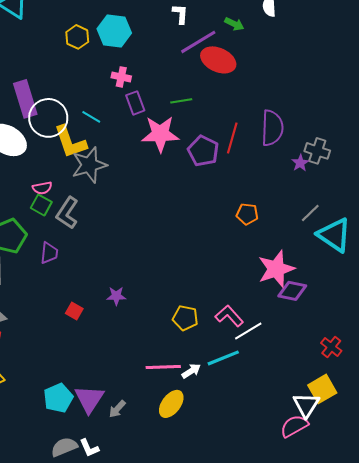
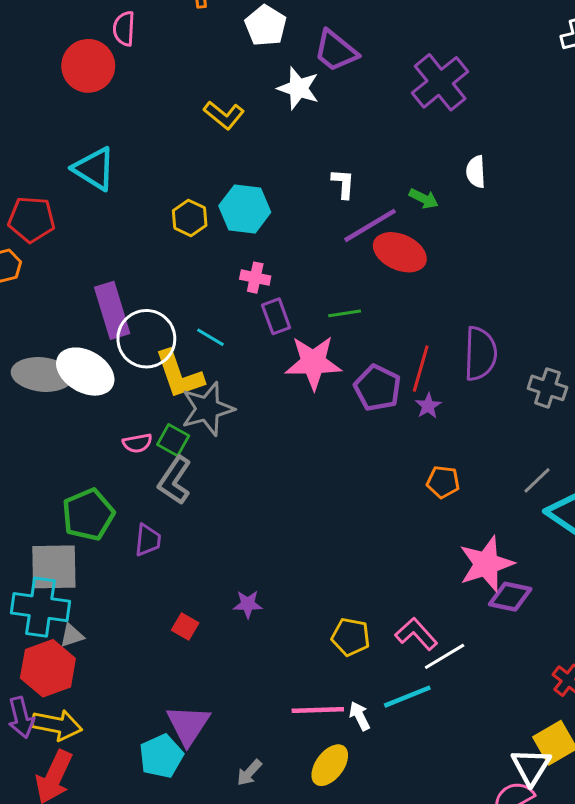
purple star: (300, 163) -> (428, 406), moved
green square: (41, 205) -> (173, 440), moved
white arrow: (191, 371) -> (360, 716), turned -84
purple triangle: (89, 399) -> (188, 725), moved

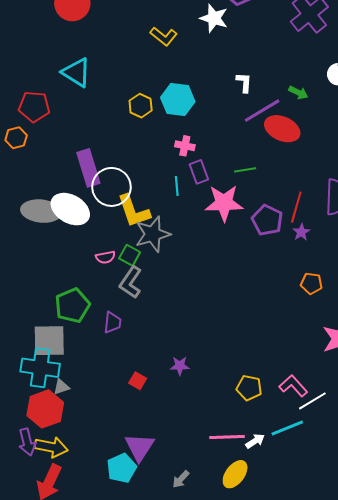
cyan line: (210, 337) -> (177, 186), moved, turned 54
white arrow: (360, 716) -> (255, 441), turned 84

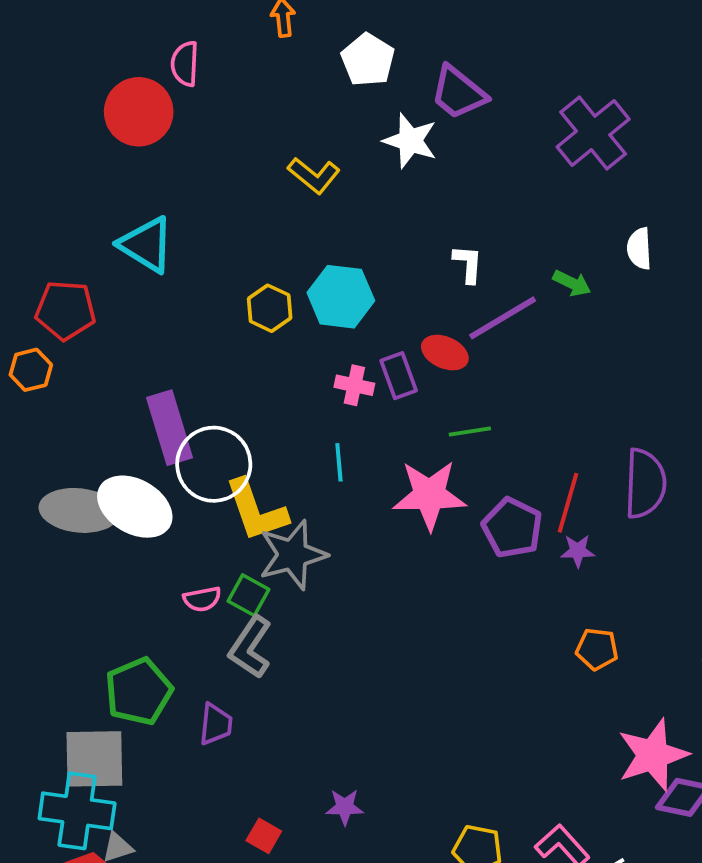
red ellipse: (282, 129) -> (445, 353), moved, size x0.7
purple rectangle: (199, 172) -> (399, 376), moved
purple star: (301, 232) -> (578, 551), turned 30

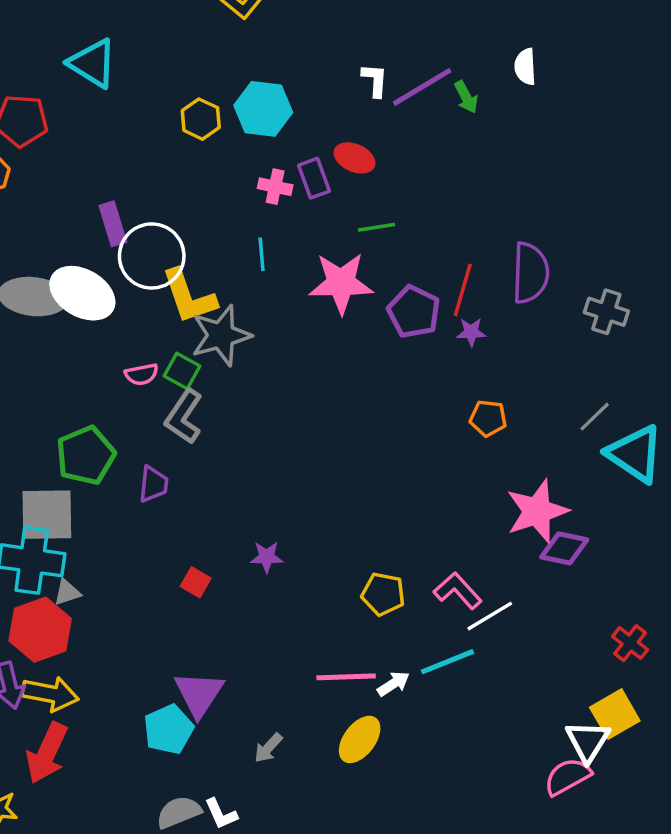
green arrow: (572, 283) -> (466, 97), turned 36
purple line: (503, 318) -> (422, 87), moved
purple rectangle: (169, 428) -> (113, 224), size x0.7

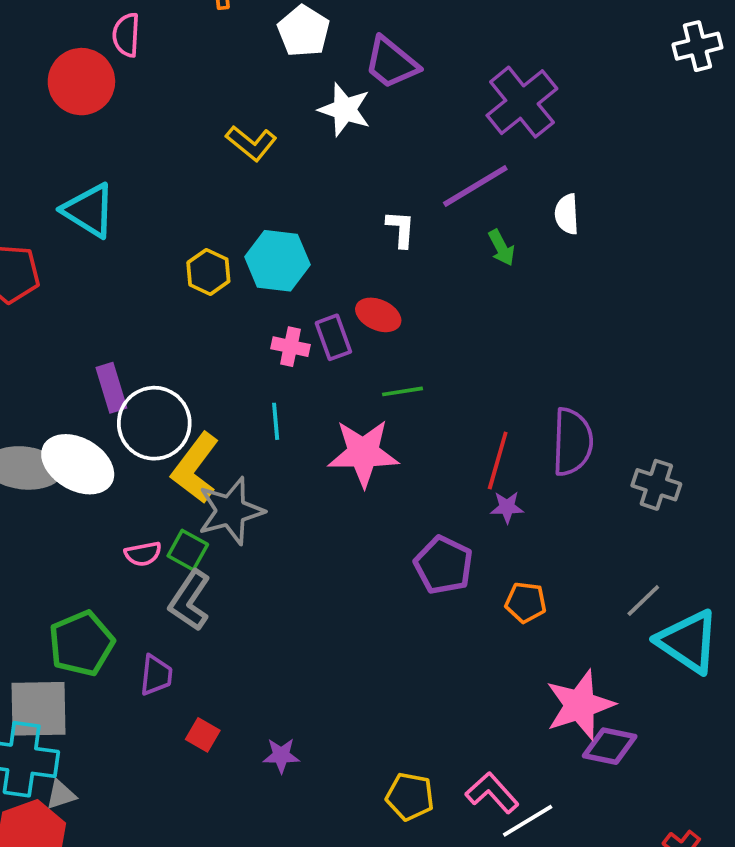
purple line: (422, 87) -> (475, 186), moved
yellow L-shape: (189, 297) -> (195, 468), turned 56
purple pentagon: (414, 312) -> (444, 565), moved
red square: (196, 582) -> (203, 735), moved

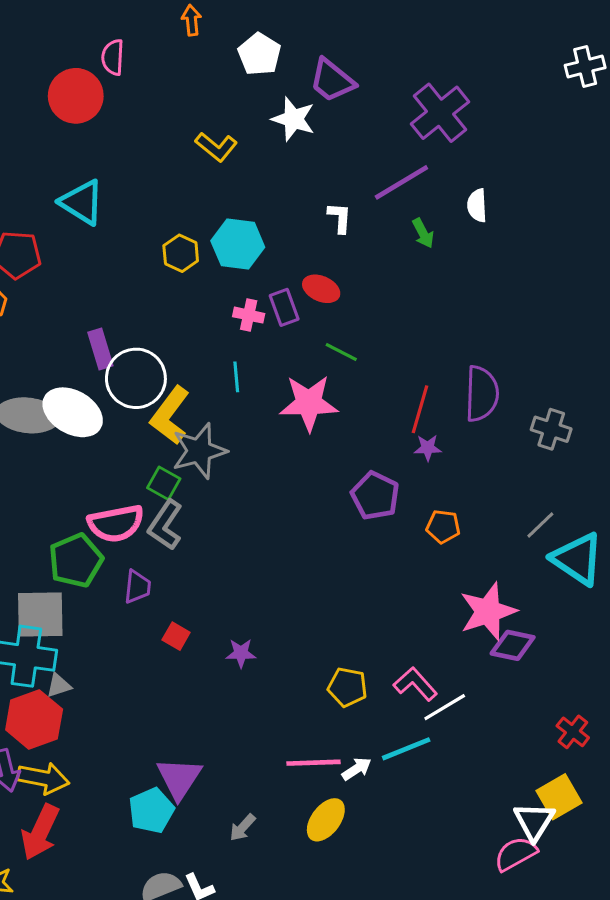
green line: (403, 391) -> (341, 352), turned 36
pink semicircle: (143, 554) -> (116, 523), moved, size x1.8

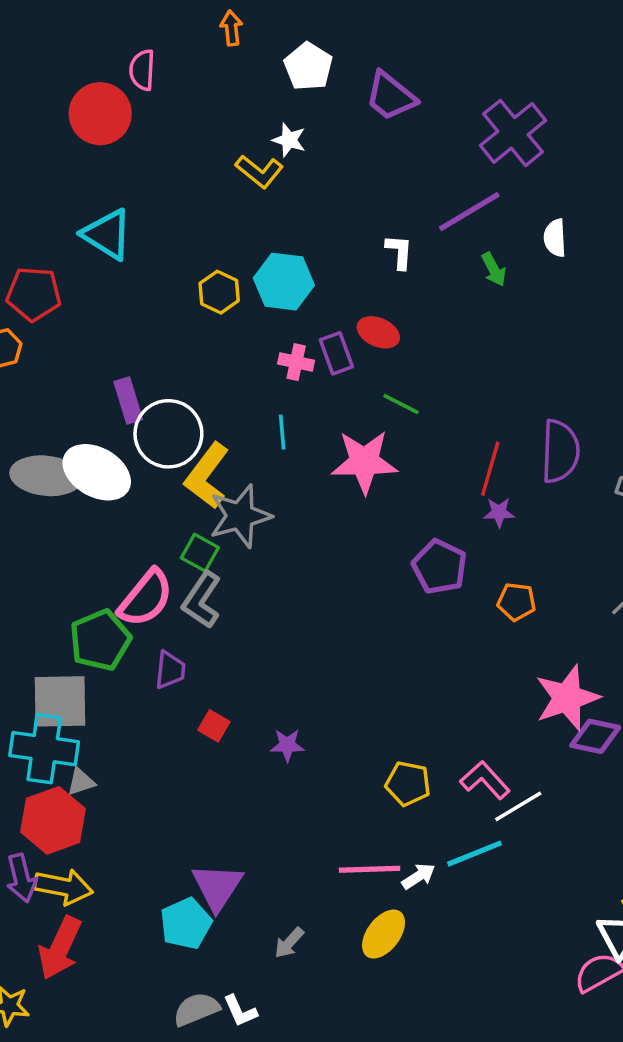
white star: (293, 119) -> (289, 140), moved, size x0.7
pink semicircle: (116, 523) -> (146, 598), turned -40

